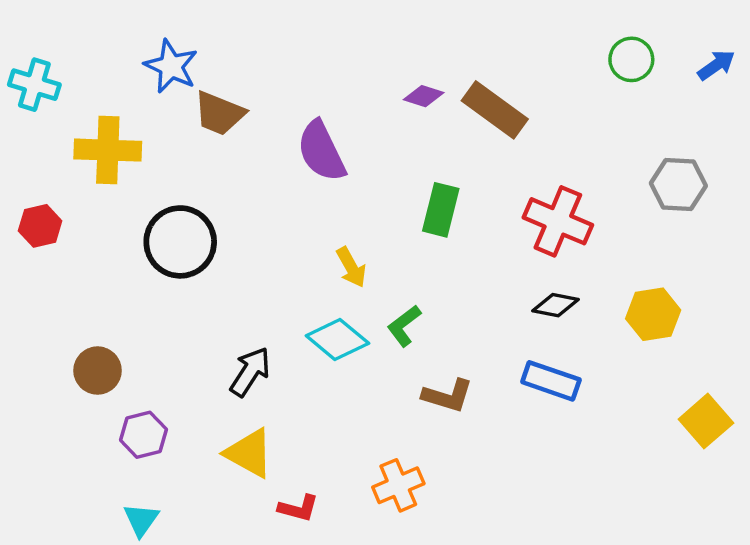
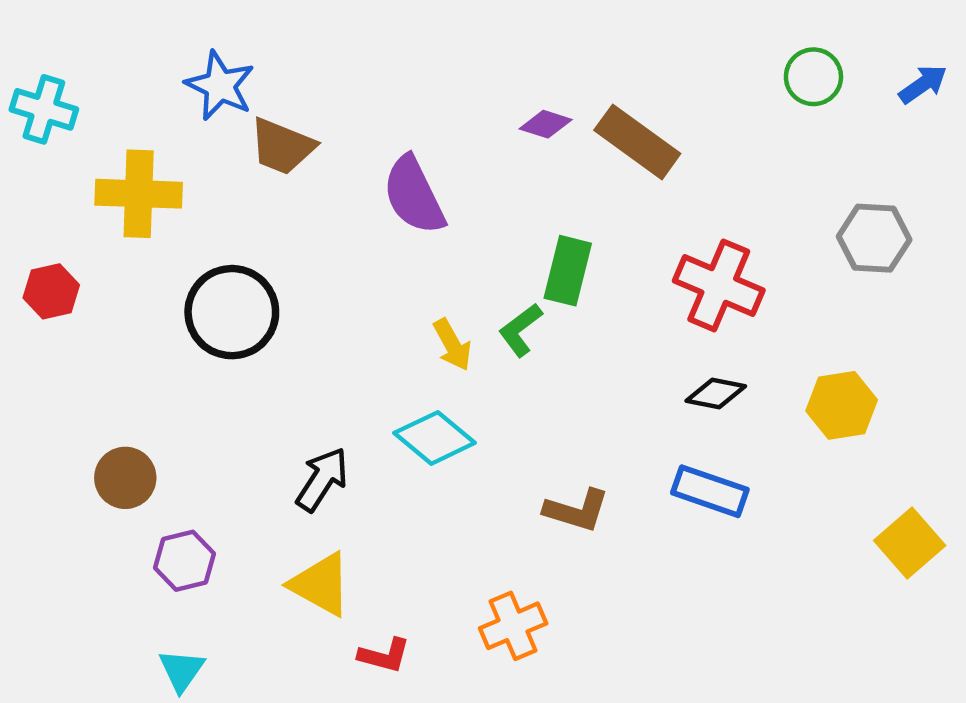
green L-shape: (404, 326) -> (520, 330), moved

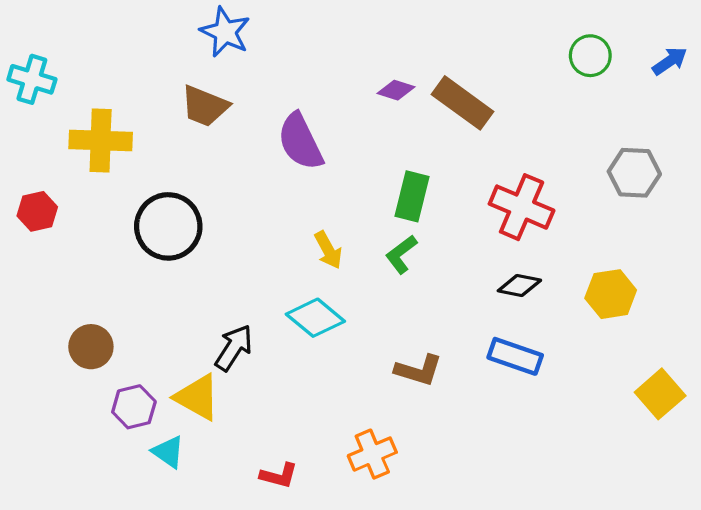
blue star: (220, 86) -> (225, 32), moved
green L-shape: (520, 330) -> (401, 254), moved
yellow triangle: (321, 584) -> (197, 397), moved
cyan triangle: (182, 670) -> (168, 452), moved, turned -30

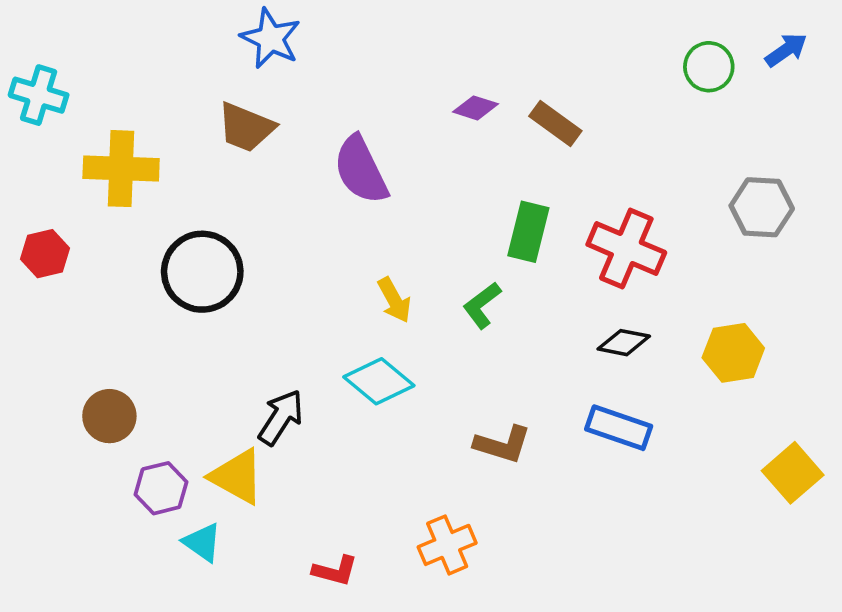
blue arrow: (670, 61) -> (786, 50), moved
brown rectangle: (462, 103) -> (555, 123), size x0.7
green rectangle: (412, 196) -> (528, 232), moved

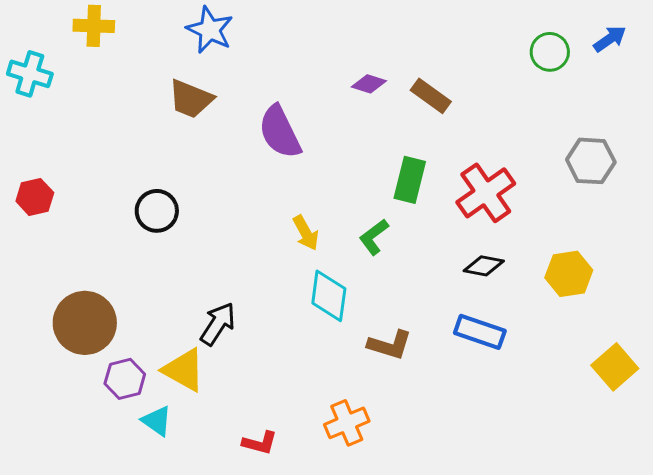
yellow cross: (121, 169) -> (94, 26), moved, size x0.7
red cross: (626, 248) -> (486, 193), turned 32
black circle: (202, 272) -> (157, 211), size x0.7
cyan diamond: (379, 381) -> (329, 296), moved, turned 58
brown circle: (109, 416) -> (85, 323), size x1.5

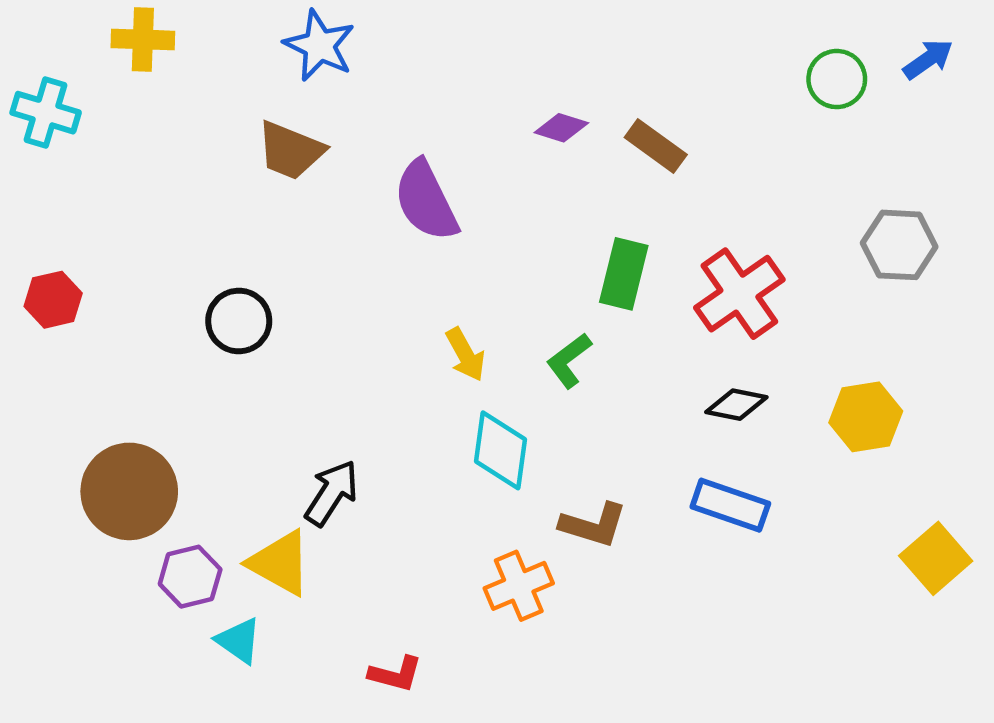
orange cross: (347, 423) -> (519, 586), moved

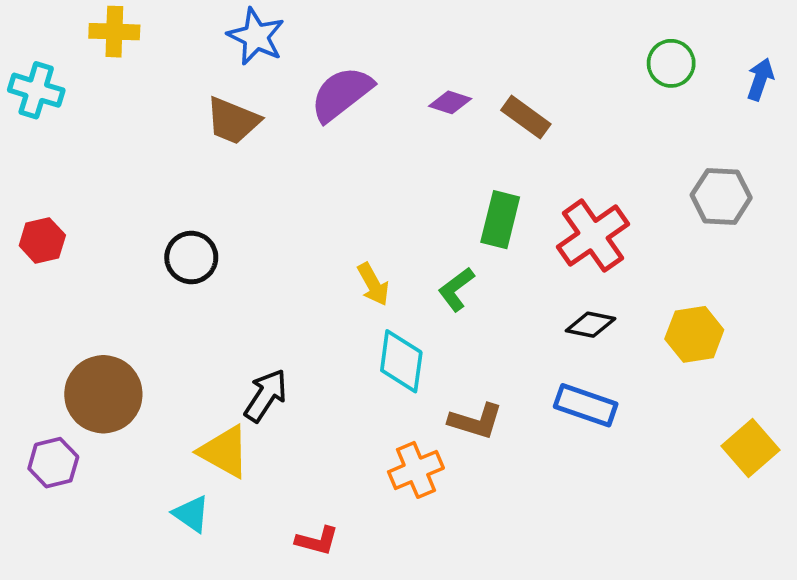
blue arrow: (928, 59) -> (760, 79), moved, turned -36
purple semicircle: (426, 201) -> (341, 94), moved, turned 78
purple hexagon: (190, 577) -> (53, 463), moved

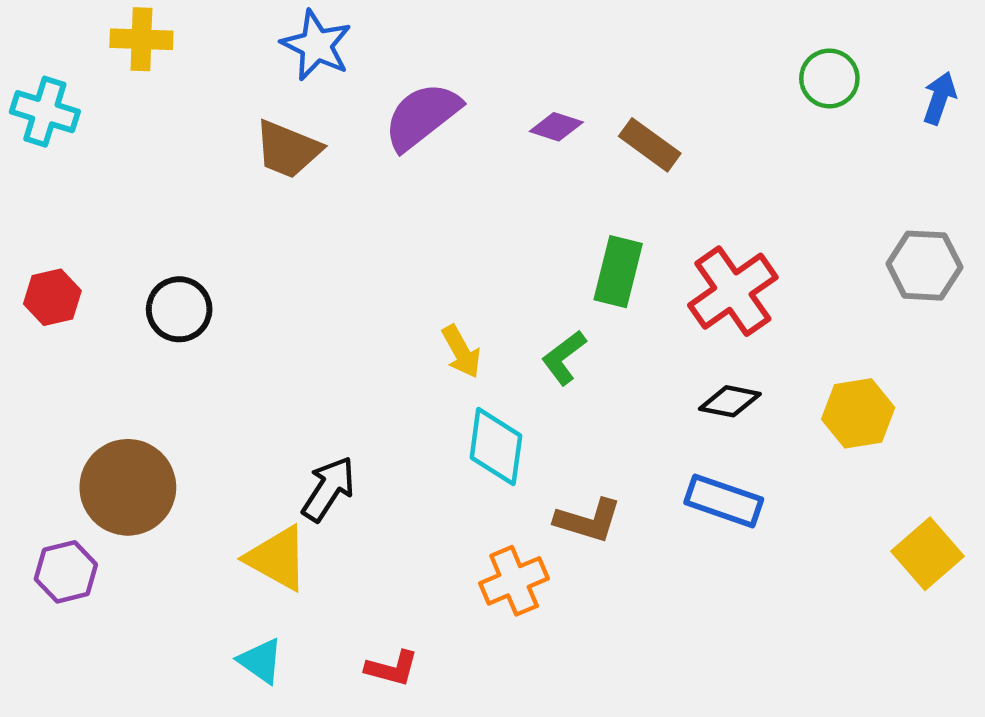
gray hexagon: (721, 196) -> (924, 266), moved
black circle: (191, 257) -> (179, 309), moved
cyan triangle: (191, 514) -> (261, 661), moved

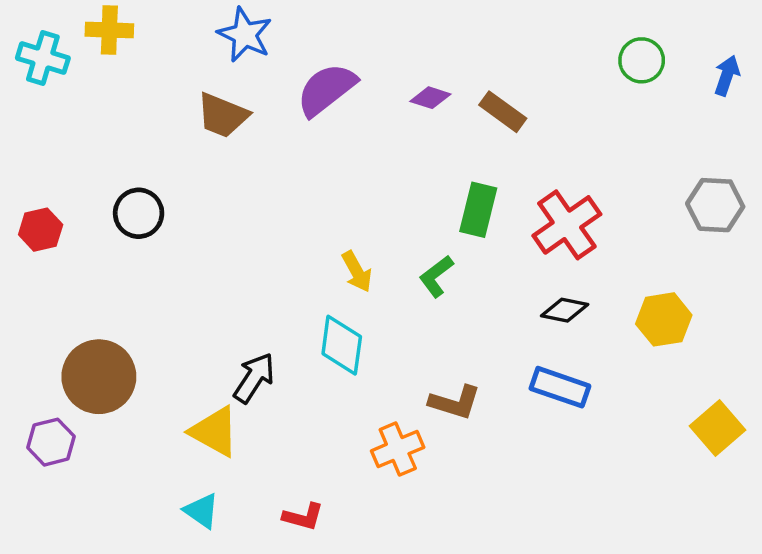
cyan cross: (45, 112) -> (43, 58), moved
black circle: (179, 309) -> (139, 213), moved
cyan diamond: (496, 447) -> (342, 345), moved

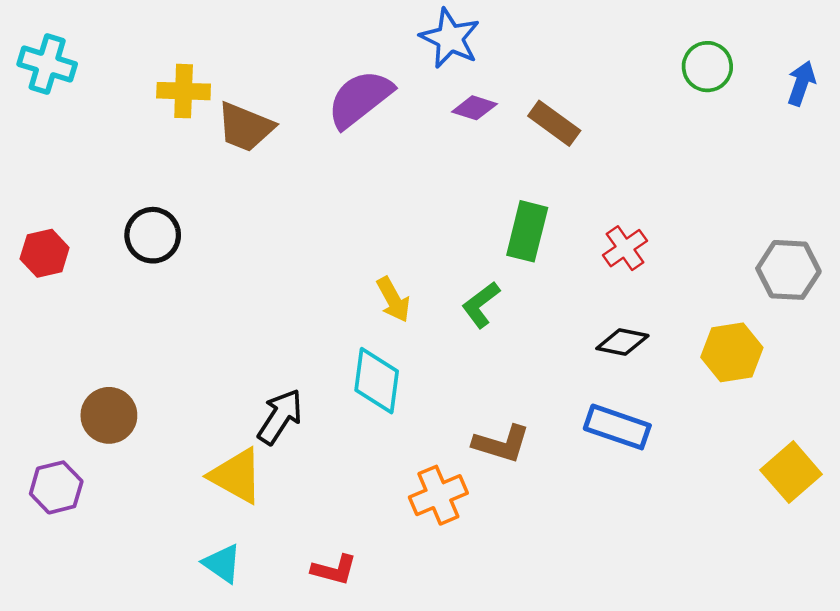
yellow cross: (109, 30) -> (184, 91), moved
blue star: (245, 35) -> (450, 38), moved
gray hexagon: (715, 205) -> (788, 270), moved
red cross: (567, 225) -> (625, 248), size x0.6
brown circle: (99, 377) -> (109, 415), size x0.7

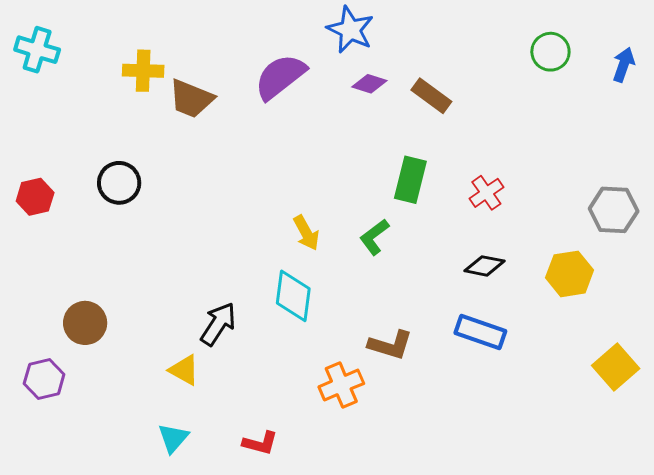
yellow triangle: (236, 476) -> (184, 370), size x0.7
cyan triangle: (222, 563) -> (173, 438), turned 36

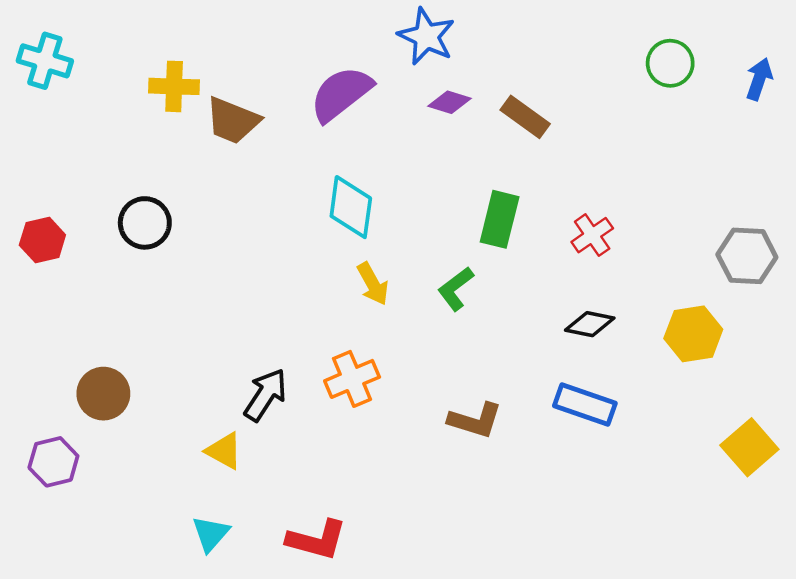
cyan diamond: (293, 296) -> (351, 207), moved
orange cross: (341, 385) -> (352, 379), moved
red L-shape: (260, 443) -> (317, 540), size x1.4

